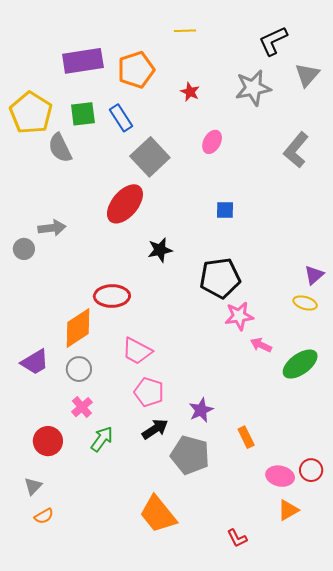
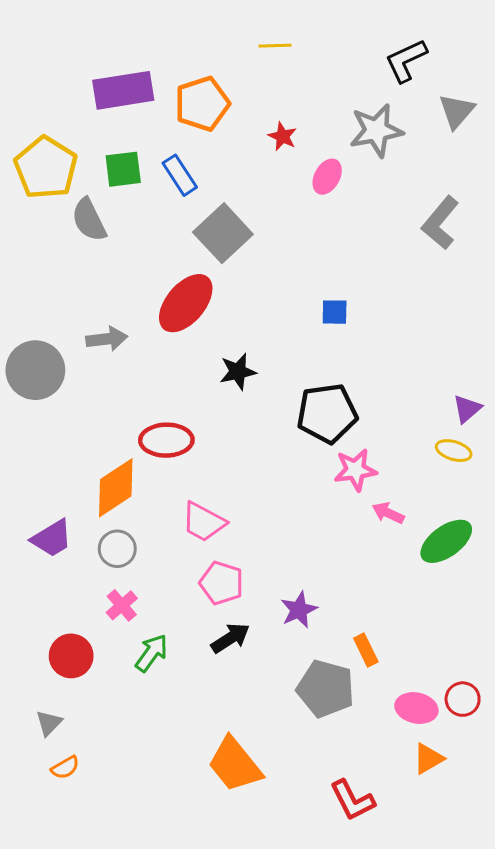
pink ellipse: (212, 142) -> (327, 177), moved
gray arrow: (52, 228) -> (107, 339), moved
gray circle: (24, 249) -> (35, 370), size x1.8
gray pentagon: (190, 455) -> (326, 689), moved
red L-shape: (237, 538) -> (352, 800), size x1.5

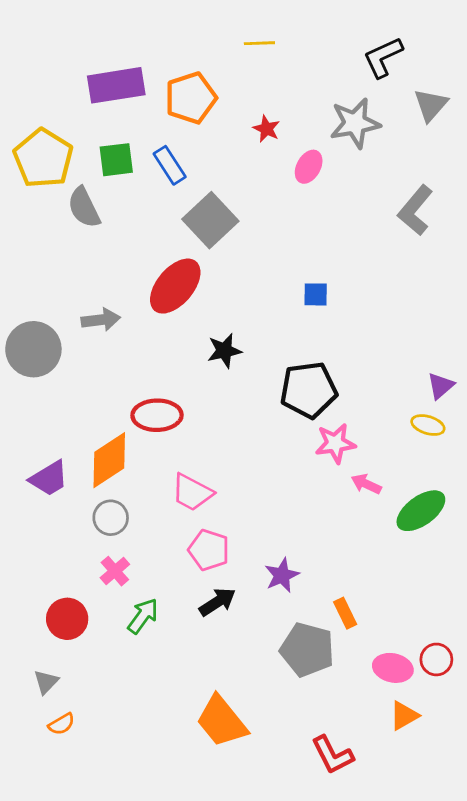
purple trapezoid: (52, 538) -> (49, 478), moved

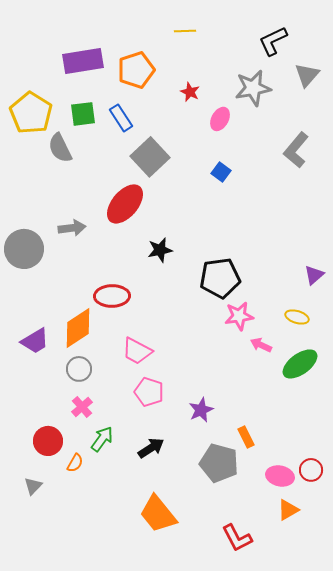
blue square: (316, 294) -> (221, 172), moved, turned 36
yellow ellipse: (428, 425) -> (297, 317), moved
black arrow: (217, 602) -> (151, 448), moved
orange semicircle: (62, 724) -> (75, 463), moved, turned -30

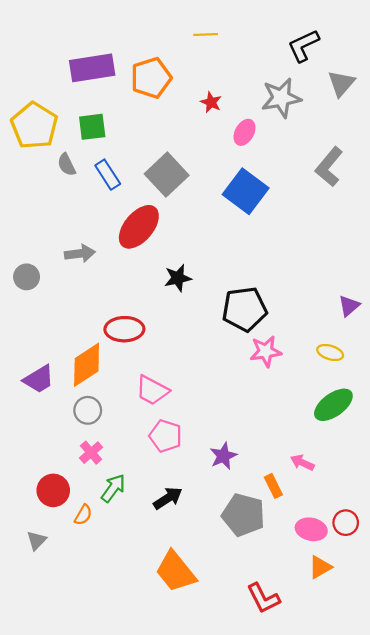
blue rectangle: (121, 118) -> (108, 175), moved
gray semicircle: (60, 148) -> (67, 165), size x0.7
blue square: (221, 172) -> (246, 191), size x2.0
gray circle: (24, 249) -> (27, 277), size x0.6
pink arrow: (261, 345) -> (302, 463), moved

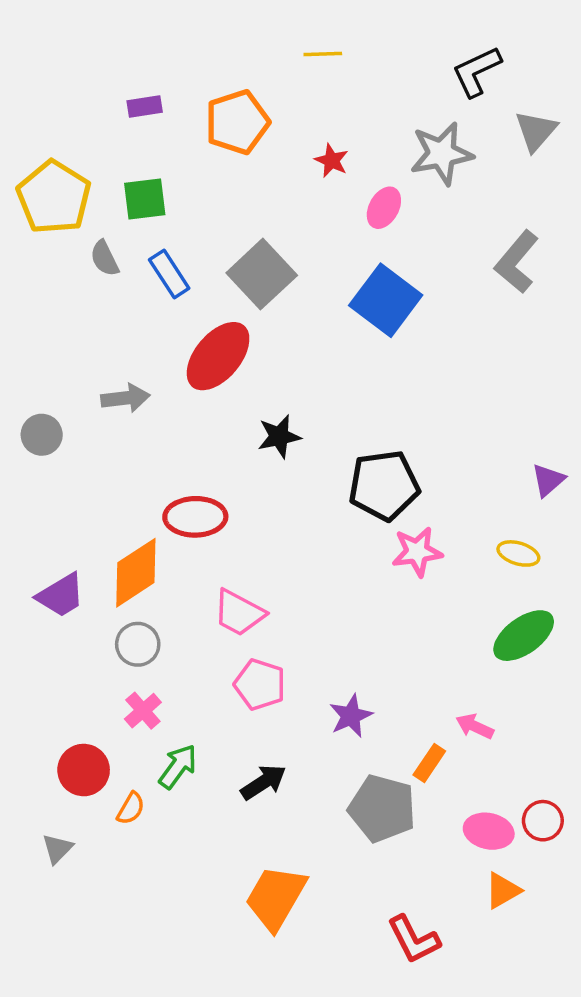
purple rectangle: (92, 68) -> (145, 106), size x0.5
orange rectangle: (273, 486) -> (429, 763), turned 60
orange trapezoid: (176, 572) -> (276, 897), turned 69

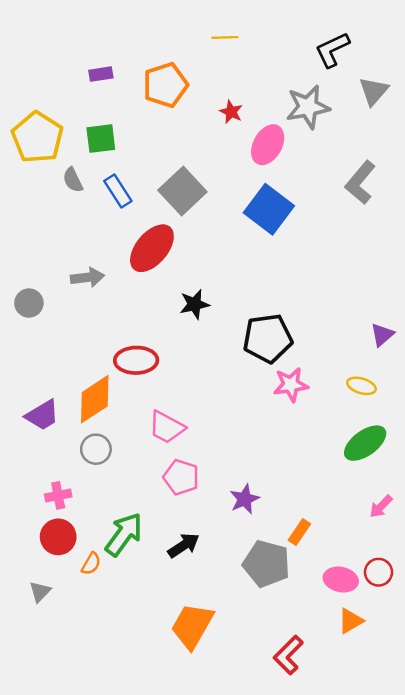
pink ellipse: (384, 208) -> (268, 145), size x1.4
pink cross: (143, 711) -> (58, 495), moved, turned 30
pink arrow: (475, 726) -> (381, 506), moved, turned -70
green arrow: (178, 767) -> (124, 534), size x1.4
red L-shape: (414, 939) -> (288, 655), turned 72

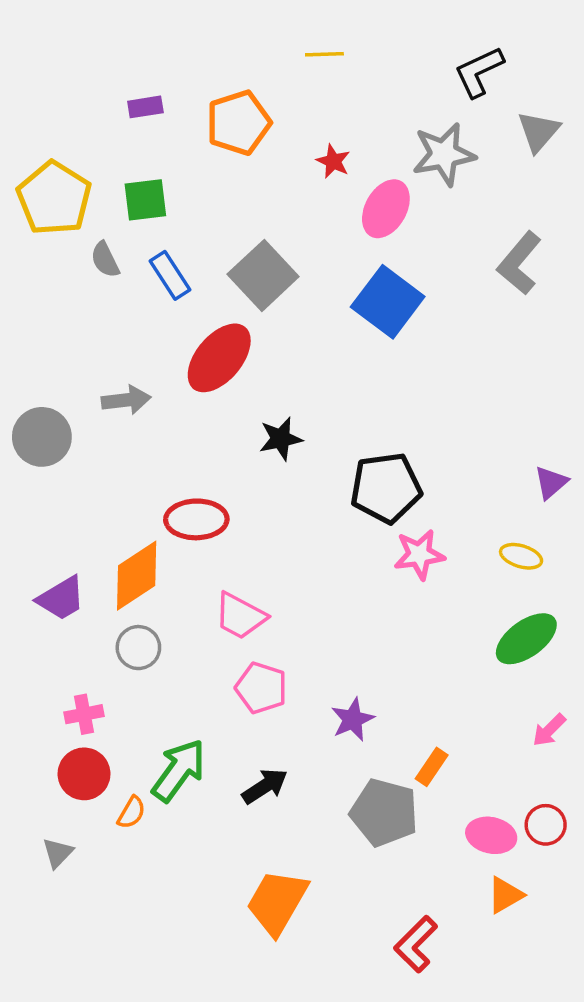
gray circle: (29, 303) -> (42, 437), size x1.4

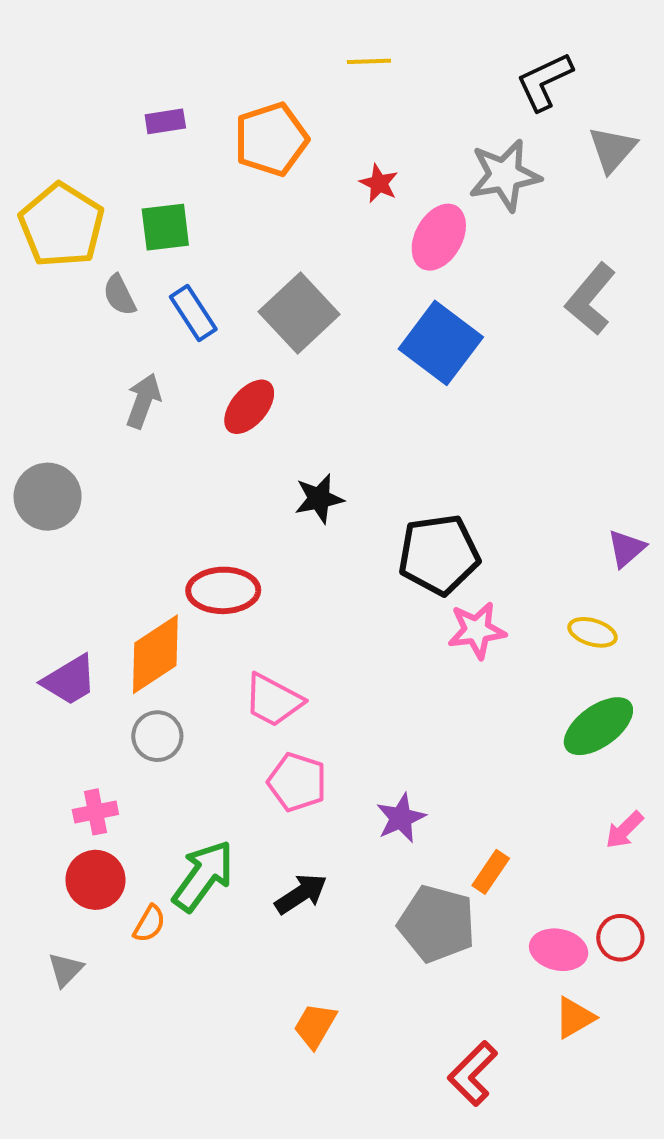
red ellipse: (219, 358) -> (249, 407), size x0.7
gray arrow: (126, 400) -> (143, 401), moved, turned -63
orange trapezoid: (277, 902) -> (315, 1026), size x0.6

